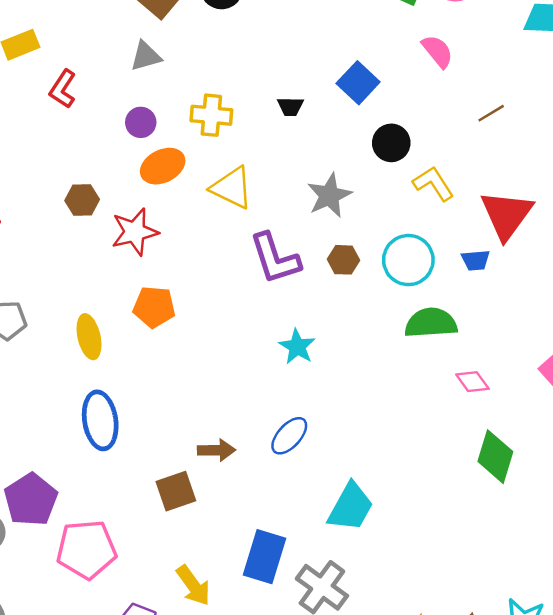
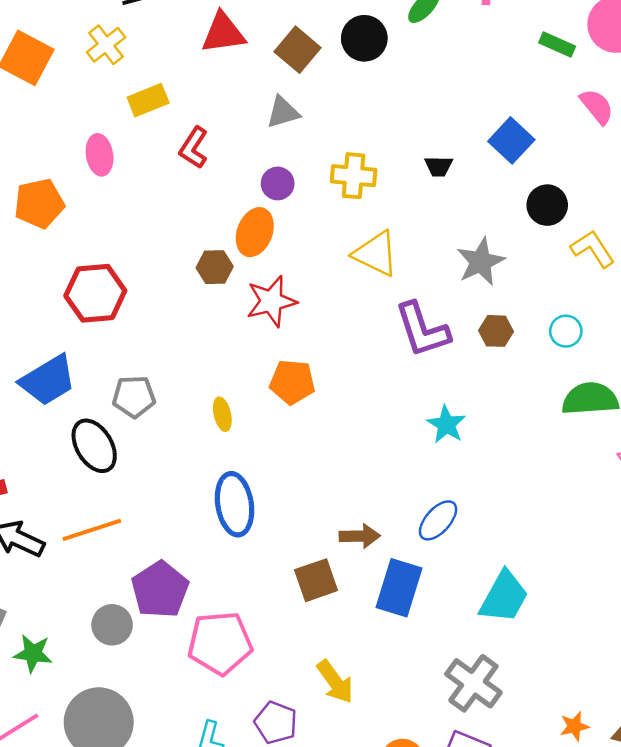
orange ellipse: (163, 166) -> (255, 232), moved, turned -42
cyan circle: (408, 260) -> (566, 331), size x0.6
yellow ellipse: (89, 337) -> (222, 414), size x0.7
blue rectangle: (264, 557) -> (399, 588), moved

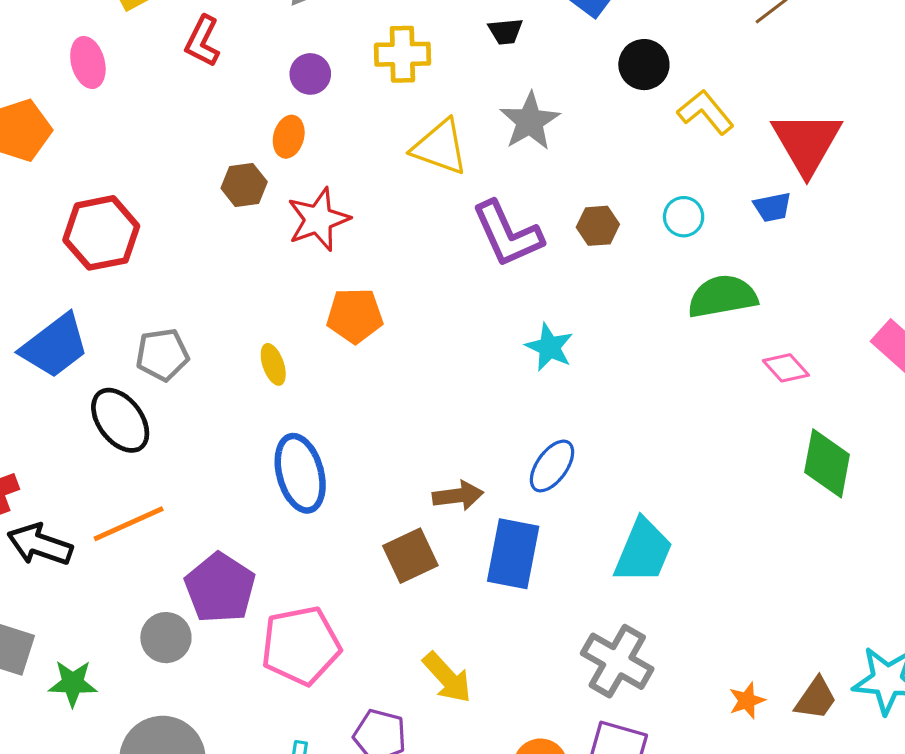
orange ellipse: (255, 232) -> (289, 137), size x0.7
gray star: (481, 262) -> (530, 121), moved

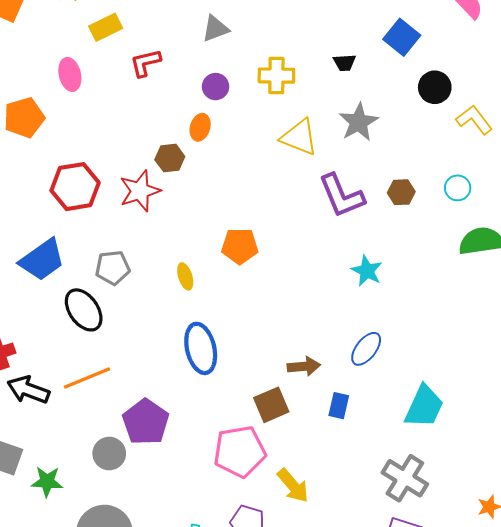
red L-shape: (202, 41) -> (145, 63), turned 48
red star: (318, 219) -> (140, 191), moved
blue rectangle: (513, 554) -> (339, 406), size x0.6
pink pentagon: (301, 646) -> (240, 452), moved

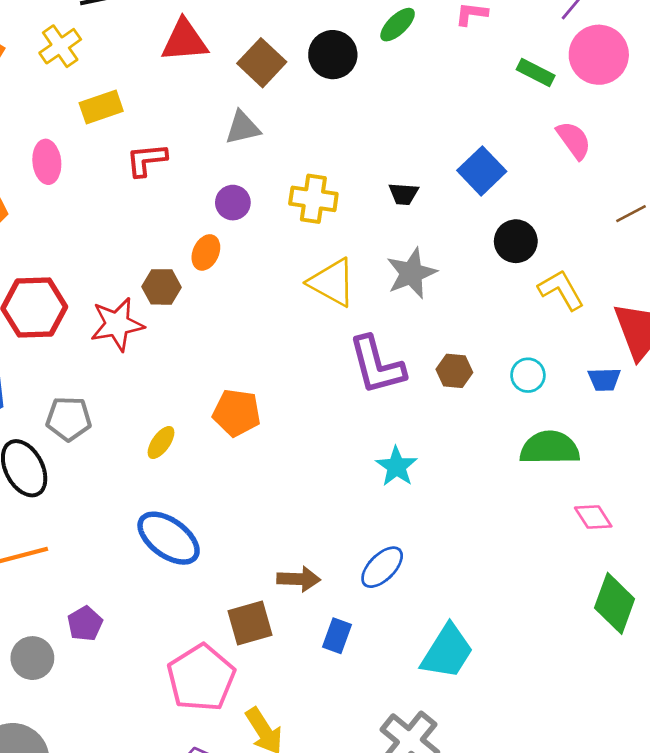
yellow ellipse: (185, 276) -> (161, 442), turned 45
blue ellipse: (201, 348) -> (169, 538), turned -48
purple pentagon: (146, 422) -> (85, 624), size x0.6
pink pentagon: (240, 452) -> (201, 678), turned -30

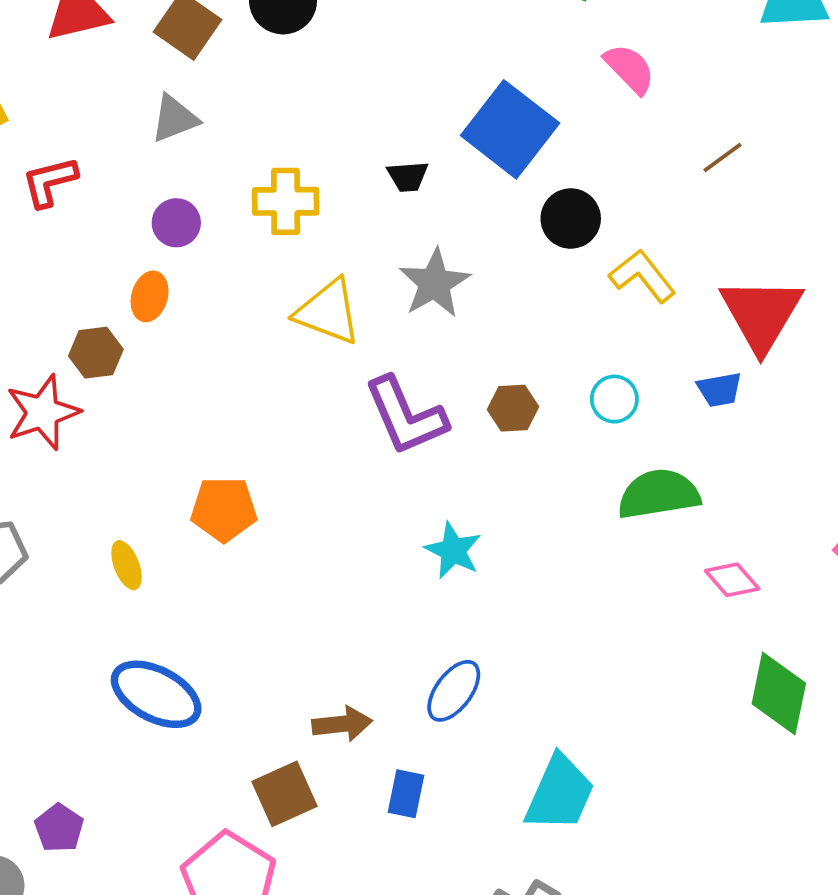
blue square: (482, 171) -> (510, 129), size x1.4
yellow ellipse: (161, 442) -> (127, 565), turned -48

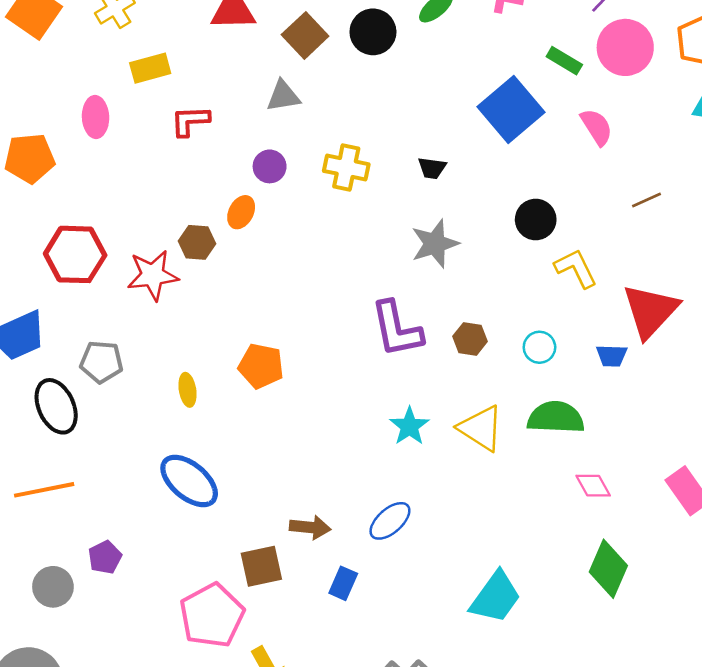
blue square: (510, 129) -> (511, 110), moved
yellow triangle: (328, 312) -> (481, 428), moved
cyan trapezoid: (560, 793) -> (496, 597), moved

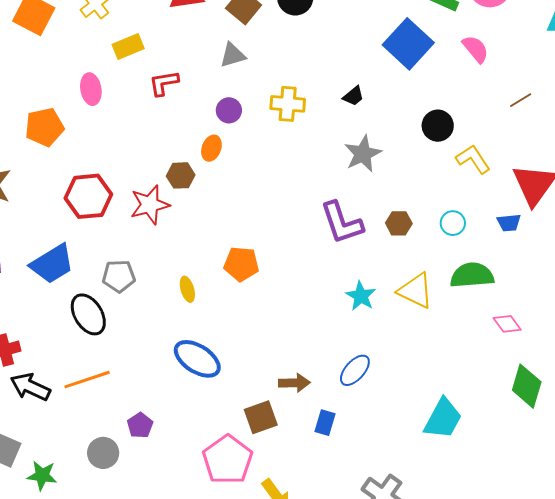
black trapezoid: (432, 168) -> (353, 96), turned -40

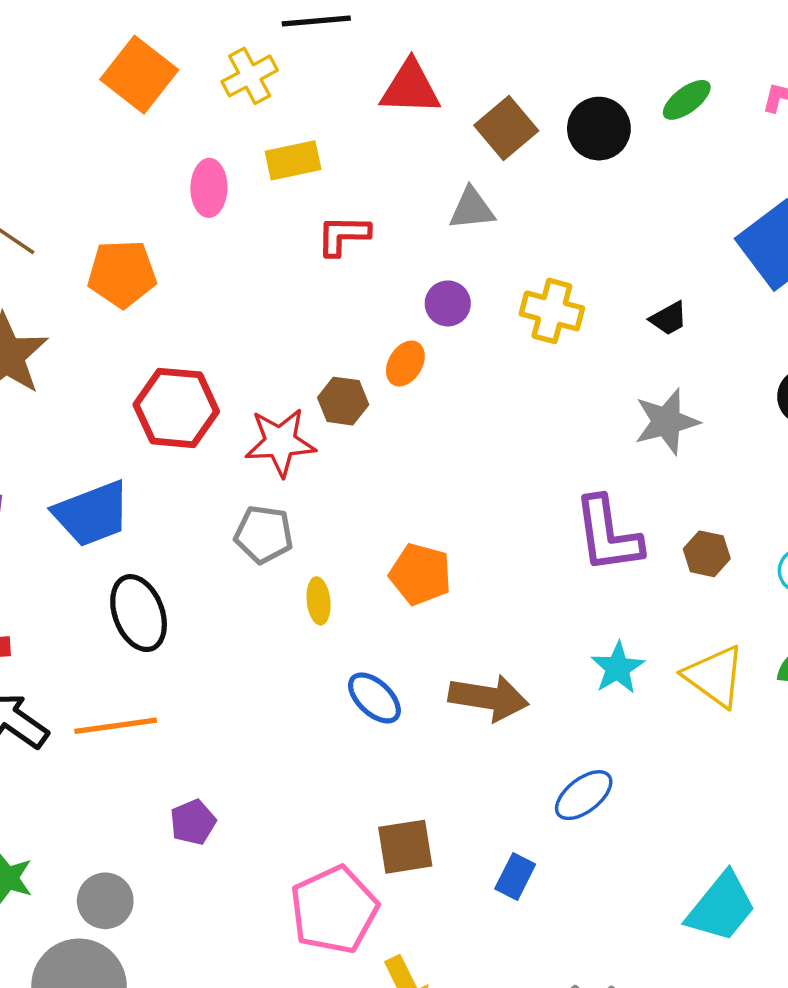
pink ellipse: (91, 89) -> (209, 188), moved
gray pentagon: (119, 276) -> (264, 534), moved
blue ellipse: (197, 359) -> (374, 698), moved, size x0.7
brown arrow: (294, 383) -> (489, 698), moved, size x1.4
gray circle: (103, 453) -> (105, 901), moved

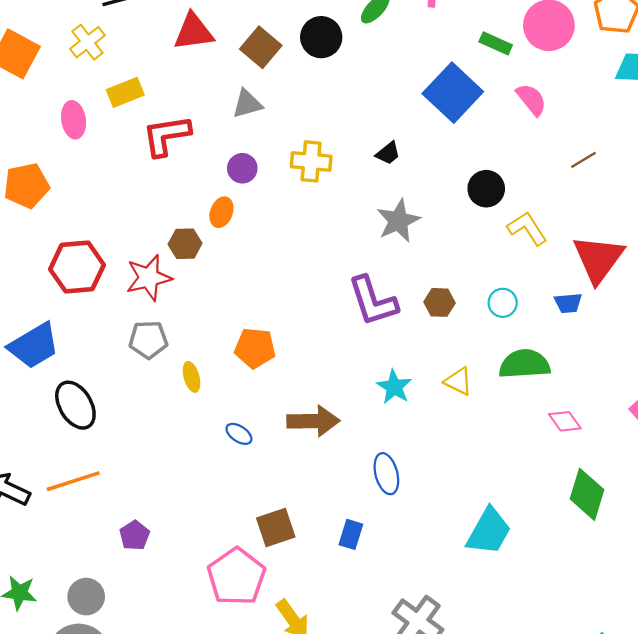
red L-shape: (343, 235) -> (166, 136), size x1.4
yellow triangle: (715, 676) -> (458, 381), size x0.7
blue ellipse: (374, 698) -> (239, 434), size x0.7
blue ellipse: (584, 795) -> (386, 474), turned -57

